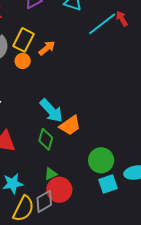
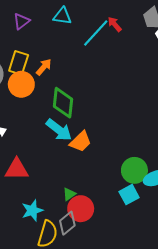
orange circle: (23, 61) -> (21, 84), size x1.6
green diamond: (46, 139) -> (63, 103), moved, size x1.4
green circle: (101, 160) -> (134, 170), moved

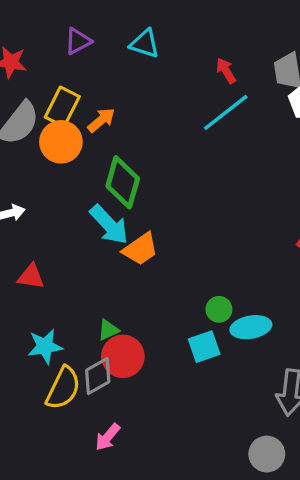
cyan line: (96, 33) -> (226, 112), moved
red triangle: (17, 169) -> (31, 277), size x0.7
green circle: (134, 170) -> (219, 309), size x0.6

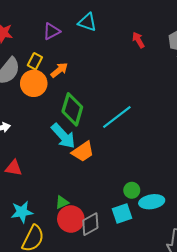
purple triangle: (78, 41) -> (52, 31), moved
yellow rectangle: (62, 107) -> (35, 61), size x0.7
cyan line: (226, 112) -> (117, 117), moved
gray diamond: (98, 376) -> (90, 224), moved

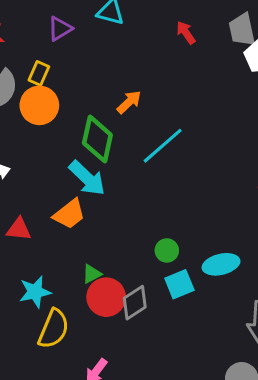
orange arrow: (59, 70) -> (129, 102), moved
orange trapezoid: (83, 152) -> (69, 214), moved
green circle: (132, 190) -> (167, 250), moved

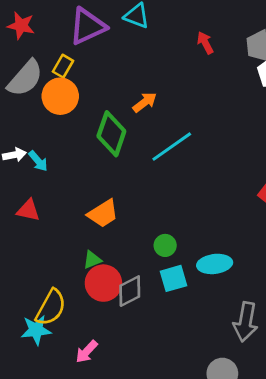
purple triangle: (60, 29) -> (87, 26), size x1.6
cyan arrow: (87, 178) -> (38, 161), moved, size x0.6
orange trapezoid: (69, 214) -> (103, 214), moved
cyan star: (35, 292) -> (36, 330), moved

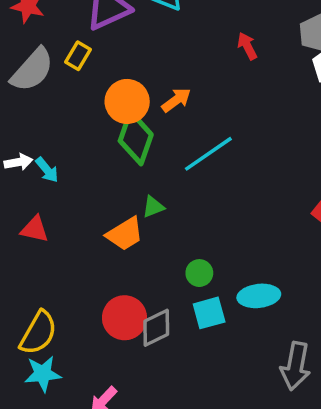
red arrow: (205, 43) -> (247, 46), moved
orange circle: (60, 96) -> (127, 101), moved
green triangle: (92, 260) -> (153, 207), moved
yellow semicircle: (51, 307) -> (38, 333), moved

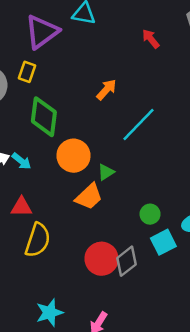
orange circle: (127, 101) -> (73, 156), moved
green diamond: (136, 138) -> (44, 117), moved
yellow semicircle: (38, 333) -> (38, 240), moved

